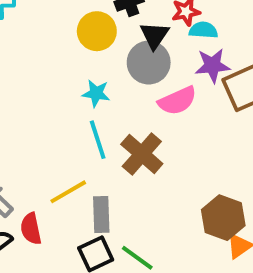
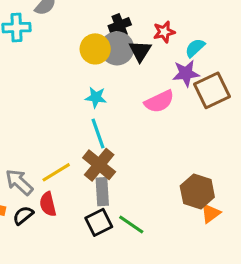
cyan semicircle: (203, 30) -> (195, 48), moved, turned -45
gray circle: (149, 63) -> (117, 48), moved
brown cross: (142, 154) -> (99, 165), moved
yellow line: (68, 192) -> (56, 172), moved

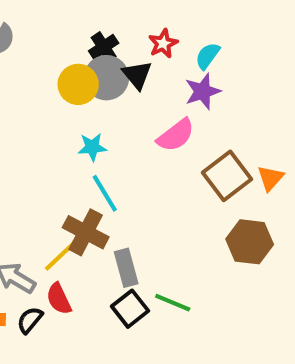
brown square: (212, 90) -> (227, 176), moved
brown cross: (99, 165) -> (86, 232), moved
orange triangle: (210, 213) -> (270, 178), moved

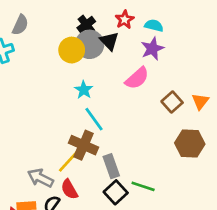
cyan semicircle: (208, 56) -> (154, 25), turned 72
cyan star: (92, 147) -> (84, 90), turned -30
brown square: (227, 176) -> (172, 102), size x0.7

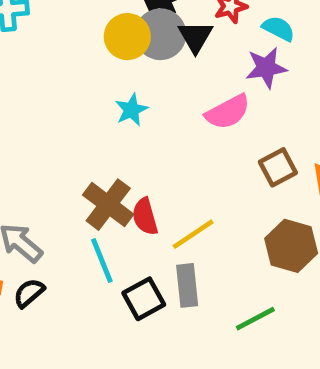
cyan line: (94, 119) -> (102, 261), moved
yellow line: (69, 161) -> (193, 234), moved
gray rectangle: (111, 166) -> (187, 285), moved
green line: (143, 186) -> (255, 319), moved, turned -60
red semicircle: (69, 189) -> (145, 217), moved

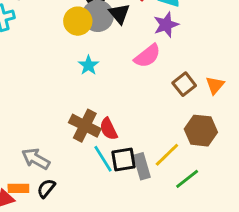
yellow line: (193, 234) -> (167, 155), moved
cyan line: (102, 261) -> (103, 159), moved
black square: (144, 299) -> (124, 159), moved, turned 30

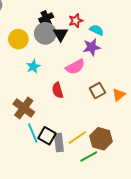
yellow circle: (78, 21) -> (18, 39), moved
red semicircle: (109, 129) -> (58, 90), moved
brown hexagon: (201, 131) -> (101, 139), moved
black square: (124, 159) -> (47, 136), turned 30

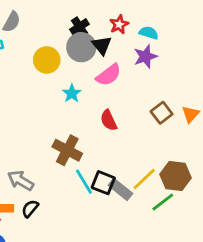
pink semicircle: (75, 67) -> (109, 75), moved
gray rectangle: (59, 143) -> (120, 189), turned -36

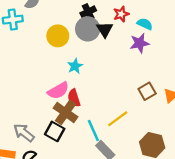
pink semicircle: (109, 75) -> (58, 91), moved
red semicircle: (109, 120) -> (74, 98), moved
yellow line: (144, 179) -> (118, 119), moved
cyan line: (84, 182) -> (93, 130), moved
black square: (103, 183) -> (55, 131), moved

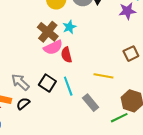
brown cross: (65, 112) -> (48, 32), moved
yellow line: (118, 119) -> (103, 76), turned 42
cyan line: (93, 130) -> (68, 86), moved

